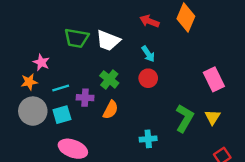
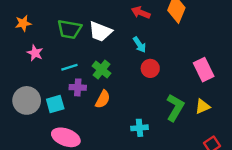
red circle: (148, 78) -> (150, 68), moved
orange star: (29, 82) -> (23, 23), moved
cyan line: (61, 88) -> (69, 67), moved
yellow triangle: (213, 117) -> (202, 106), turned 35

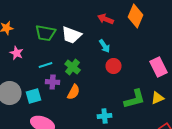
green L-shape: (175, 108) -> (135, 99), turned 45

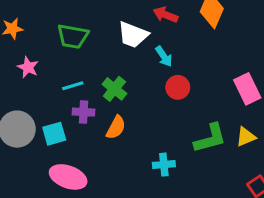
white trapezoid: (72, 35) -> (133, 35), moved

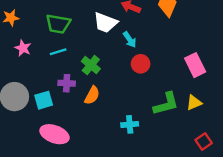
cyan line: (73, 86) -> (58, 52), moved

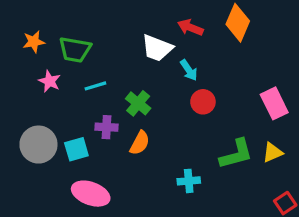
green trapezoid: (58, 24) -> (75, 50), moved

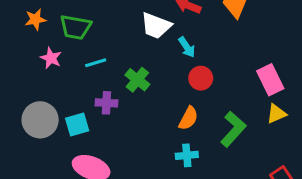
orange semicircle: (140, 143) -> (188, 118), moved
yellow triangle: (273, 152) -> (276, 114), moved
green L-shape: (236, 154) -> (233, 129), turned -33

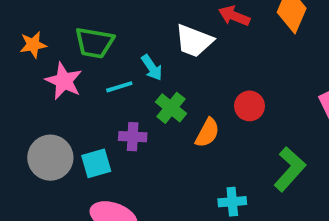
orange star: (35, 19) -> (33, 45), moved
cyan arrow: (187, 47) -> (152, 68), moved
pink star: (51, 58) -> (64, 81), size x1.4
orange semicircle: (188, 118) -> (207, 133), moved

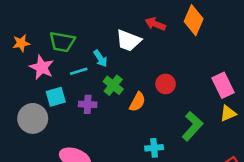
cyan square: (96, 163) -> (56, 97), moved

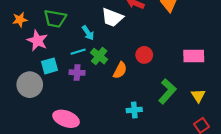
cyan line: (79, 71) -> (78, 52), moved
pink rectangle: (223, 85) -> (194, 56), turned -65
yellow triangle: (228, 113) -> (198, 96), moved, turned -40

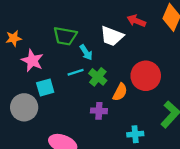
green trapezoid: (55, 19) -> (65, 36), moved
red circle: (144, 55) -> (146, 76), size x1.6
purple cross: (77, 73) -> (99, 111), moved

